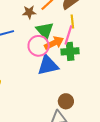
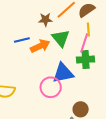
orange arrow: (54, 43) -> (40, 46), moved
pink circle: (39, 46) -> (51, 87), moved

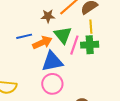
pink line: (84, 43) -> (74, 45), moved
green cross: (86, 59) -> (90, 45), moved
blue triangle: (63, 73) -> (52, 62), moved

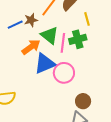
yellow line: (91, 27) -> (87, 19), moved
blue line: (24, 36) -> (15, 25), moved
pink circle: (52, 84) -> (64, 73), moved

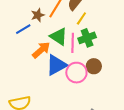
yellow line: (87, 19) -> (81, 18), moved, turned 56
brown star: (31, 20) -> (38, 15), moved
brown circle: (83, 101) -> (94, 66), moved

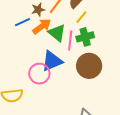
orange arrow: (41, 50) -> (42, 26), moved
brown circle: (94, 66) -> (89, 66), size x1.6
pink circle: (76, 73) -> (39, 74), moved

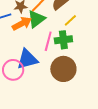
yellow line: (81, 17) -> (70, 20), moved
green triangle: (57, 33) -> (36, 19), moved, turned 36

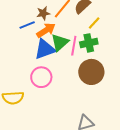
green triangle: (36, 19) -> (60, 42), moved
blue triangle: (27, 59) -> (45, 49), moved

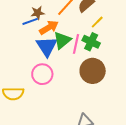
brown star: (43, 13) -> (38, 13), moved
green cross: (89, 43) -> (91, 42), turned 36
blue triangle: (45, 49) -> (47, 46), turned -45

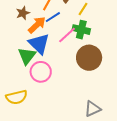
blue line: (30, 21) -> (53, 17), moved
green triangle: (62, 40) -> (27, 56), moved
pink line: (76, 44) -> (67, 35), turned 48

